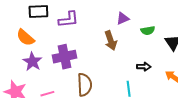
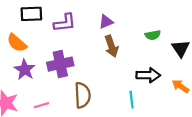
purple triangle: (123, 18) -> (106, 22), moved
black arrow: (144, 67) -> (148, 75), size x1.5

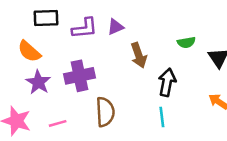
purple triangle: (106, 22) -> (115, 27), moved
black arrow: (148, 75) -> (167, 82), moved, turned -80

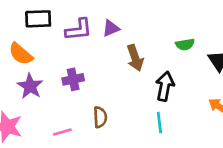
purple cross: (79, 76) -> (73, 79), size x0.7
brown semicircle: (105, 112) -> (100, 117), size x0.7
pink line: (58, 123) -> (62, 132), moved

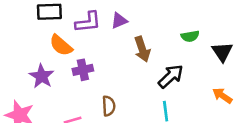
orange semicircle: (21, 54) -> (61, 45), moved
black arrow: (165, 86) -> (171, 76), turned 36

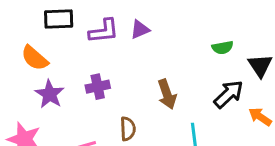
orange semicircle: (61, 45) -> (35, 58), moved
brown arrow: (142, 49) -> (167, 94), moved
black arrow: (171, 76) -> (229, 94), moved

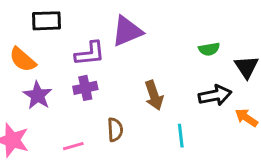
purple triangle: (140, 30) -> (127, 31), size x1.6
purple L-shape: (104, 31) -> (90, 54), moved
black arrow: (229, 94) -> (215, 95), turned 32

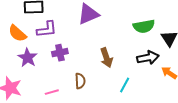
green semicircle: (209, 49) -> (144, 26), size x1.5
purple L-shape: (90, 54) -> (47, 29), moved
cyan line: (181, 136) -> (125, 85), turned 35

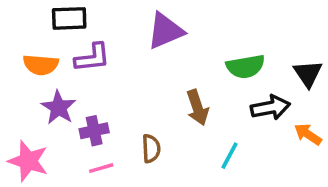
green semicircle: (144, 26) -> (246, 67), moved
orange semicircle: (17, 33) -> (41, 65), turned -36
purple cross: (60, 53) -> (94, 131), moved

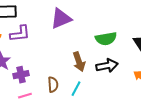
black arrow: (270, 108) -> (107, 66), moved
cyan line: (229, 156) -> (76, 89), moved

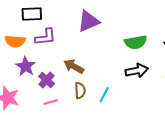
brown arrow: (79, 62) -> (74, 66), moved, turned 138
purple cross: (21, 75) -> (47, 80), turned -35

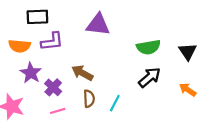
purple triangle: (88, 21) -> (98, 25), turned 30
black arrow: (137, 71) -> (150, 77), turned -30

